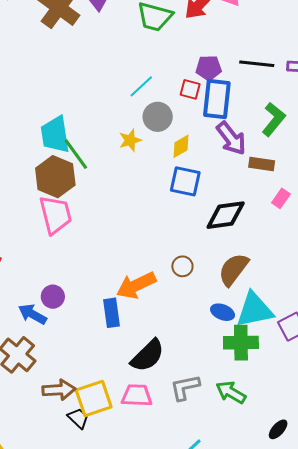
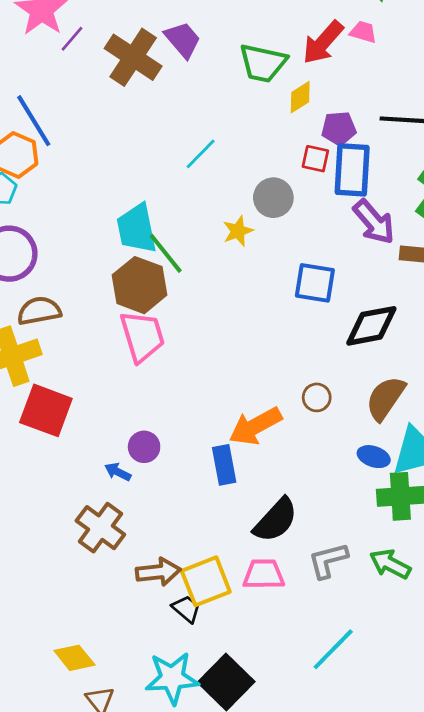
cyan line: (141, 86) -> (201, 154), moved
yellow diamond: (181, 146) -> (300, 97), moved
blue arrow: (32, 314) -> (118, 472), size x0.7

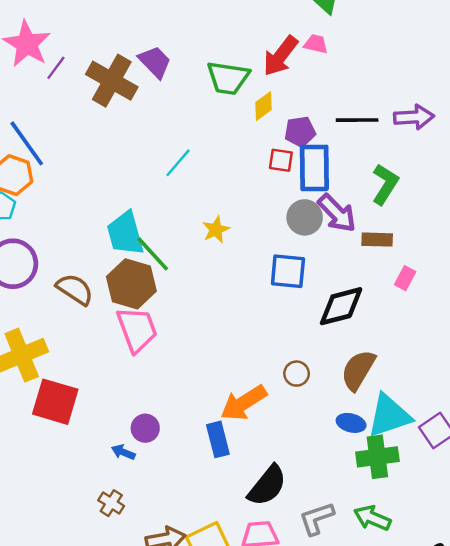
gray circle: (273, 198) -> (305, 217), moved
brown semicircle: (39, 311) -> (75, 289), moved, turned 48
brown cross: (100, 528) -> (111, 503), size x0.6

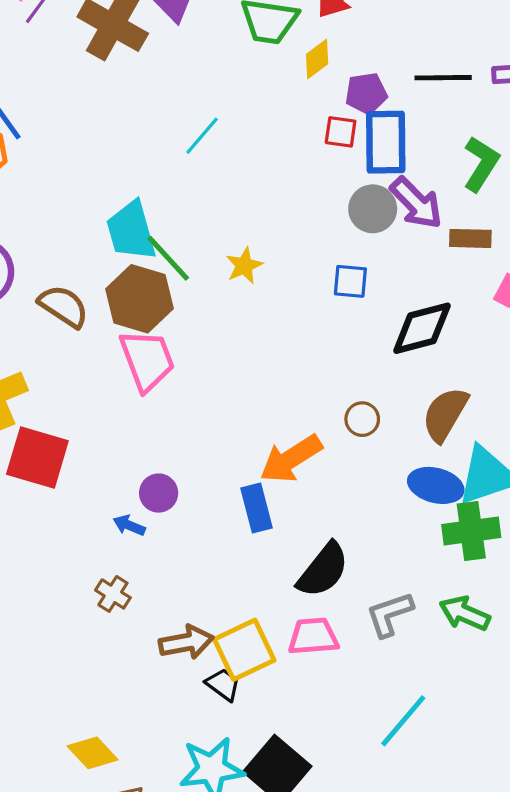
yellow star: (216, 230) -> (244, 266), moved
blue square: (288, 271) -> (350, 281), size x0.7
blue ellipse: (351, 423) -> (436, 485), size x1.4

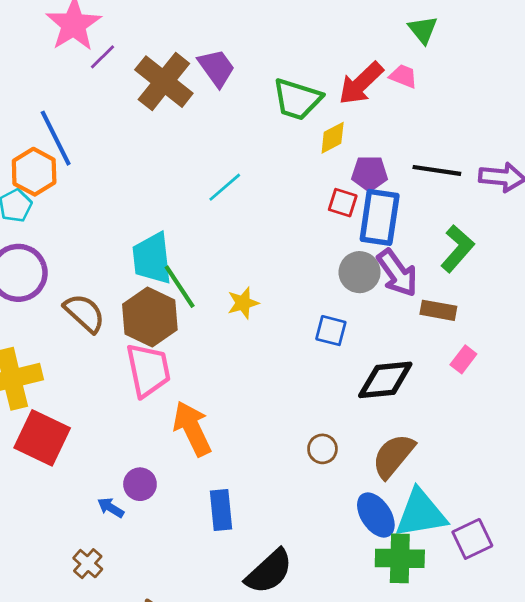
orange arrow: (291, 459) -> (192, 429), moved, turned 88
blue ellipse: (436, 485) -> (376, 515), turned 33

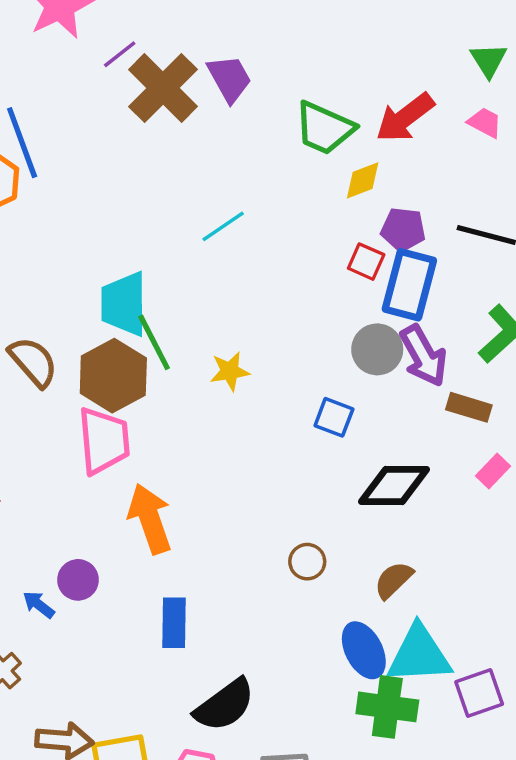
purple line: (102, 57) -> (120, 54), moved
pink trapezoid: (403, 76) -> (485, 123), moved
brown semicircle: (393, 456) -> (393, 580), size x0.7

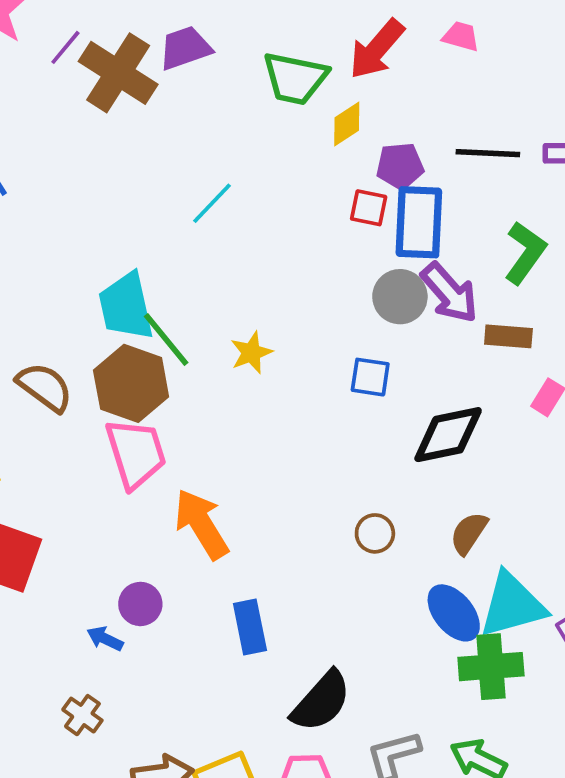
purple trapezoid: (229, 78) -> (185, 48), turned -68

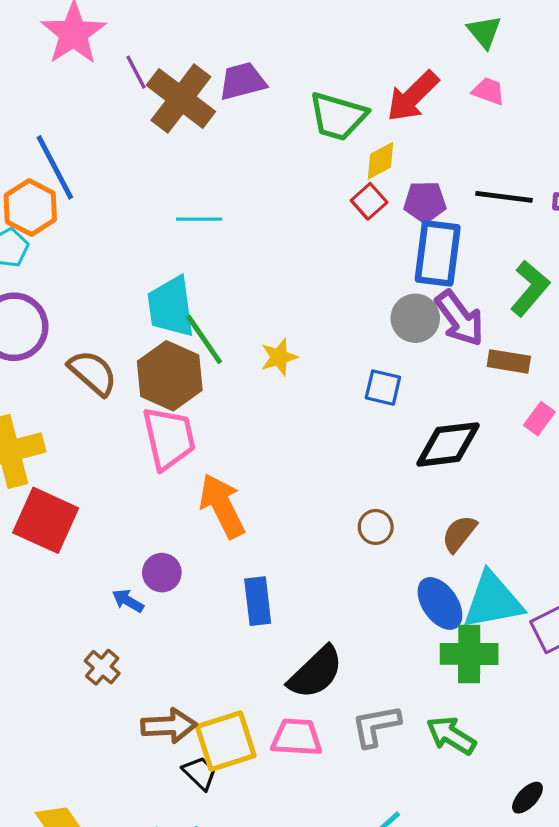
purple line: (65, 47) -> (136, 72), turned -72
cyan line: (212, 203) -> (199, 219), moved, turned 42
red square: (369, 208) -> (369, 201), moved, turned 32

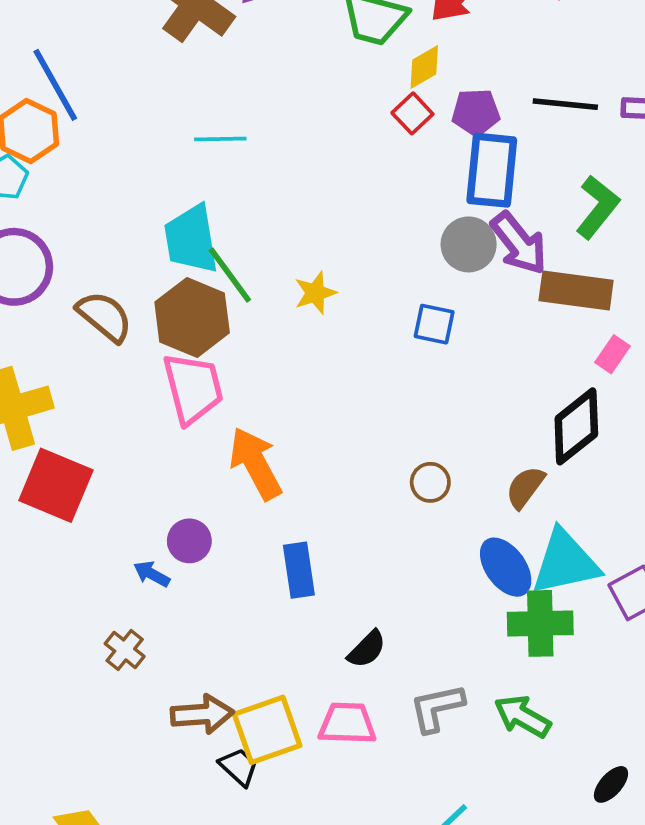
brown rectangle: (509, 361) -> (576, 290), size x1.5
black diamond: (448, 444) -> (576, 426), moved, turned -30
black semicircle: (316, 672) -> (367, 649), size x0.6

